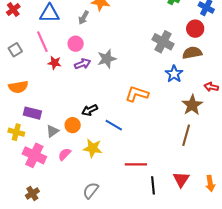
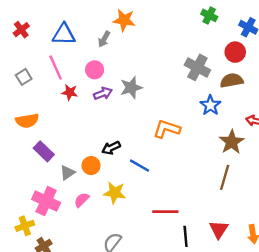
purple rectangle: (32, 113) -> (44, 151), turned 30
yellow cross: (16, 132) -> (25, 226), moved, turned -35

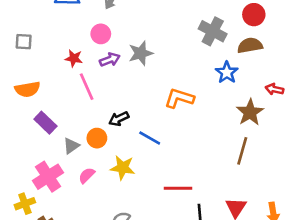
pink line: (56, 67) -> (87, 87), moved
gray square: (24, 77) -> (24, 42), turned 35
pink cross: (46, 201) -> (48, 177), turned 32

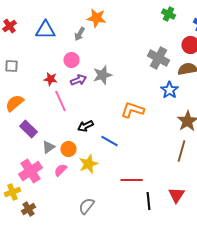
orange semicircle: (27, 89) -> (14, 103), turned 150
orange circle: (97, 138) -> (68, 149), moved
yellow star: (123, 168) -> (88, 164), turned -30

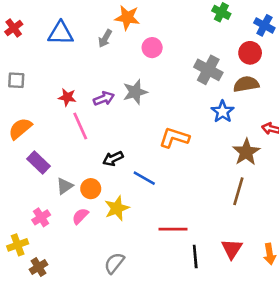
pink circle: (72, 60) -> (152, 48), moved
pink cross: (30, 171) -> (41, 217), size x0.6

